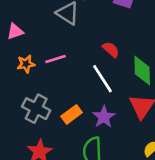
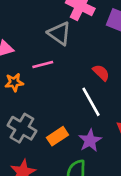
pink line: (56, 59) -> (43, 65), moved

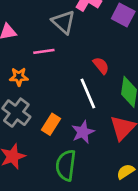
orange star: (14, 82) -> (19, 77), moved
orange rectangle: (58, 136) -> (51, 124), turned -30

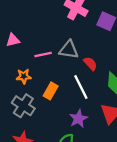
gray triangle: (64, 22) -> (69, 50), moved, turned -30
orange rectangle: (51, 124) -> (51, 91), moved

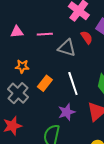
pink line: (43, 54) -> (45, 34), moved
red semicircle: (90, 64) -> (87, 37), moved

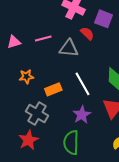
orange rectangle: (45, 83) -> (53, 89), turned 42
gray cross: (18, 93) -> (37, 114), moved

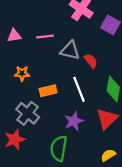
red semicircle: (87, 33) -> (91, 61), moved

